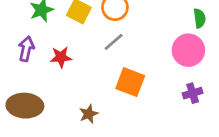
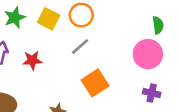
orange square: (130, 82) -> (95, 83), turned 36
purple cross: (193, 93) -> (152, 93), turned 30

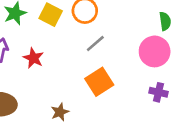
gray line: (80, 46) -> (95, 44), moved
red star: (32, 60) -> (33, 58), turned 30

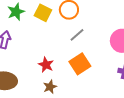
red star: (33, 58) -> (46, 65), moved

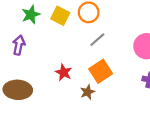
brown star: (50, 87) -> (88, 92), moved

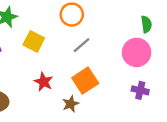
yellow square: (60, 16) -> (34, 41), moved

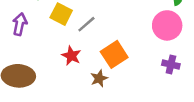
gray line: (82, 45) -> (86, 24), moved

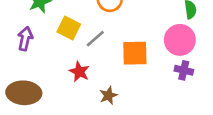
orange square: (114, 54) -> (135, 53), moved, turned 32
purple cross: (171, 65) -> (184, 70), moved

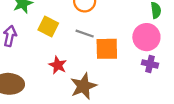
gray line: (95, 39) -> (85, 34), moved, turned 60
brown star: (108, 95) -> (83, 86), size x1.6

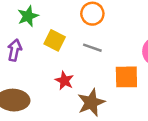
orange square: (107, 49) -> (126, 77), moved

